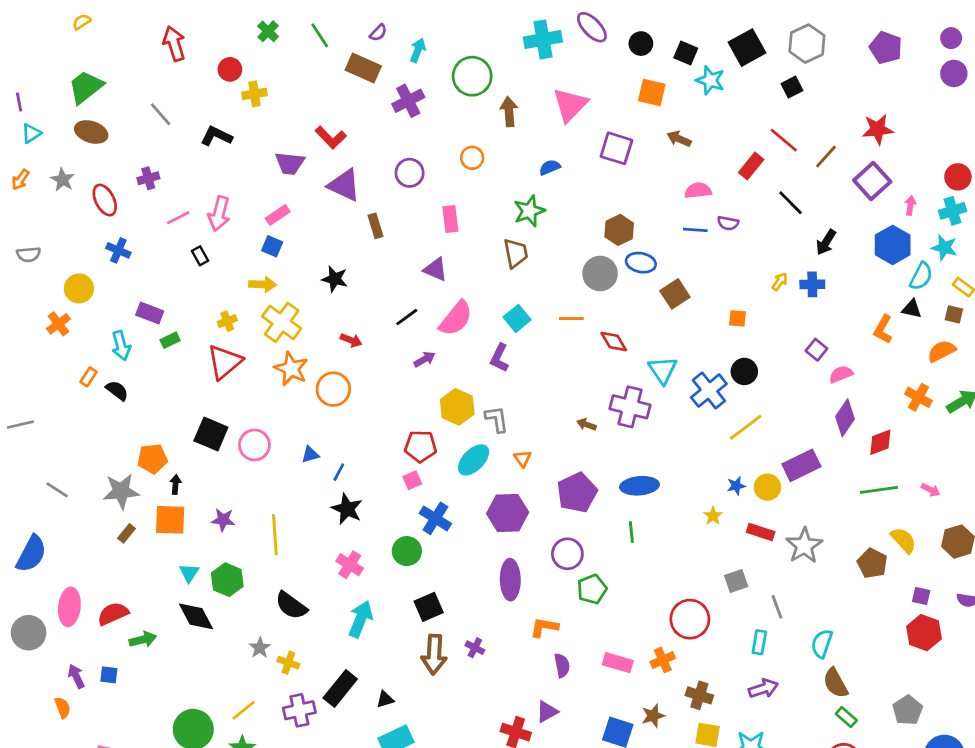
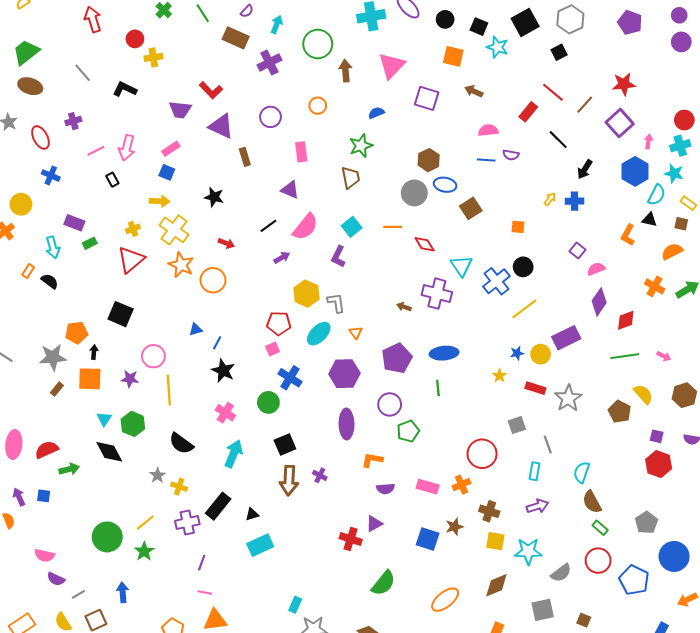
pink circle: (254, 445) -> (153, 356), moved
purple semicircle: (562, 665) -> (386, 489), turned 96

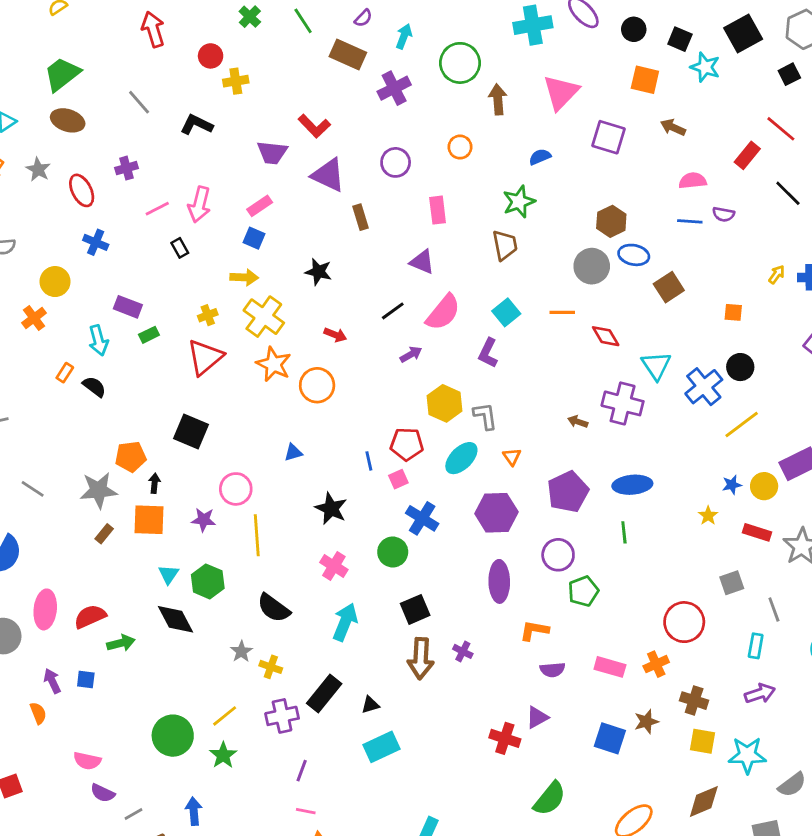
blue line: (217, 343) -> (369, 461), moved, turned -40

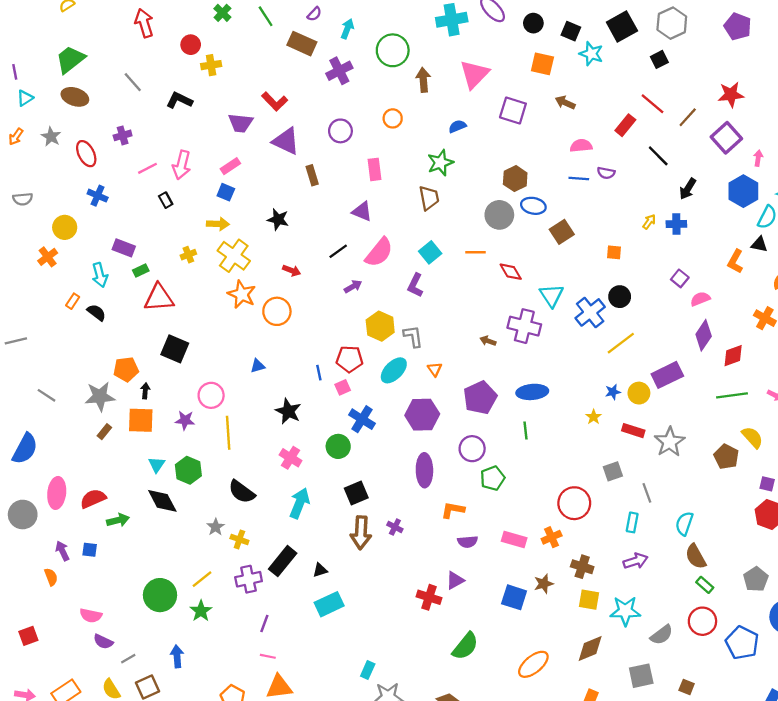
red triangle: (205, 357) -> (159, 298), moved, turned 36

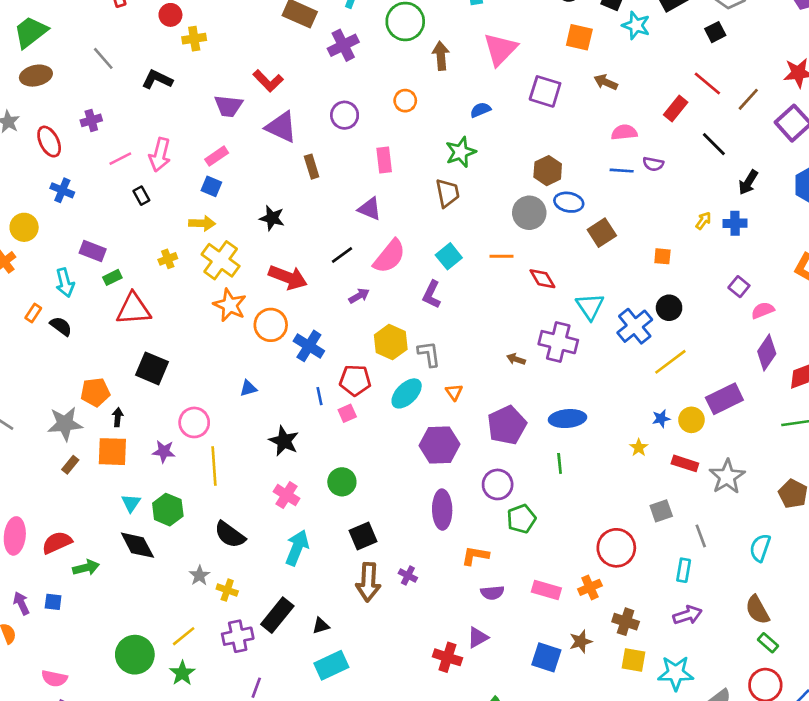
brown ellipse: (75, 97) -> (36, 76), turned -30
red arrow: (292, 271) -> (288, 277), size x1.8
blue cross: (362, 419) -> (309, 346), moved
cyan semicircle: (684, 524) -> (760, 548), moved

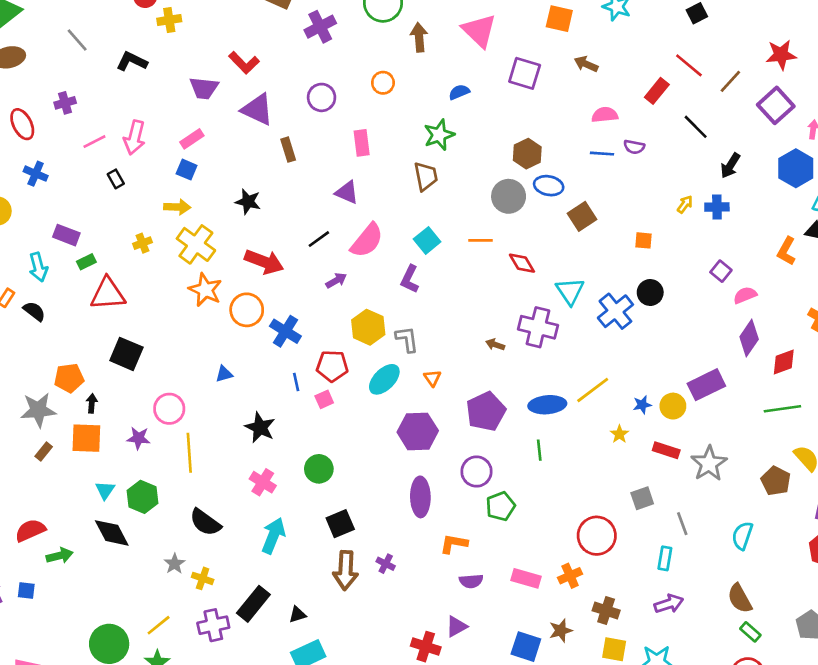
pink triangle: (500, 49) -> (479, 31), turned -30
yellow line: (670, 362) -> (593, 390), moved

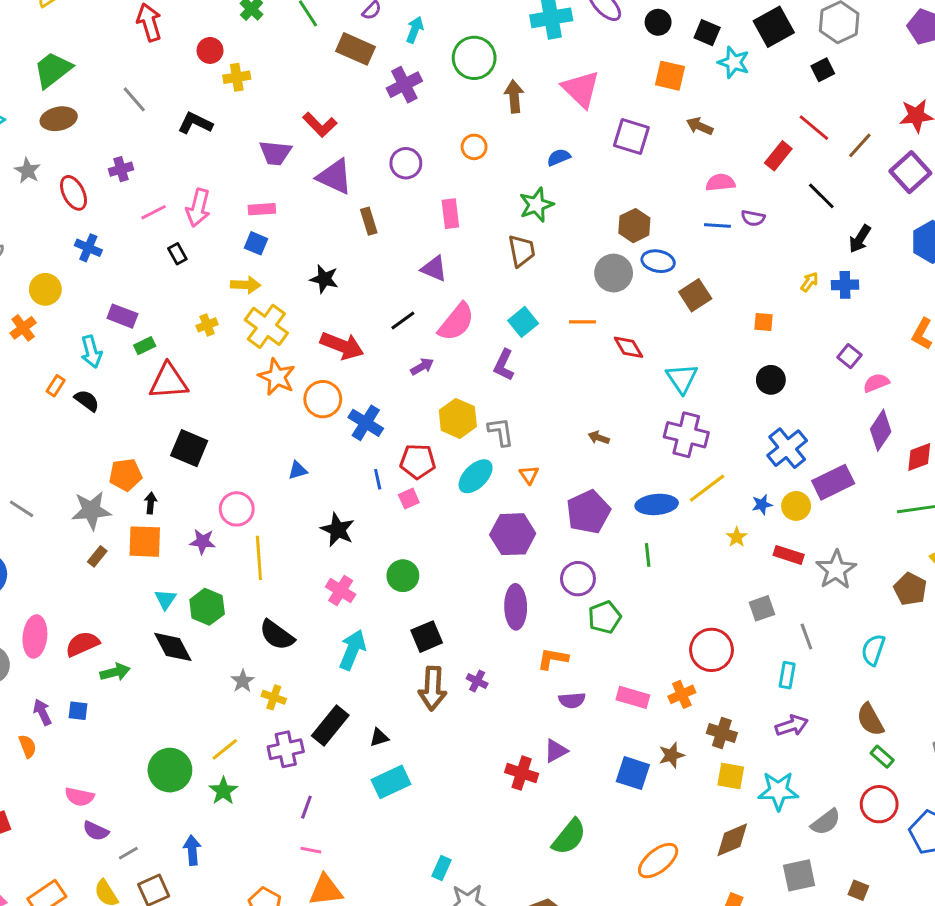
pink rectangle: (192, 139) -> (262, 209), turned 30
blue cross: (615, 311) -> (787, 448), moved
purple cross: (538, 327) -> (686, 435), moved

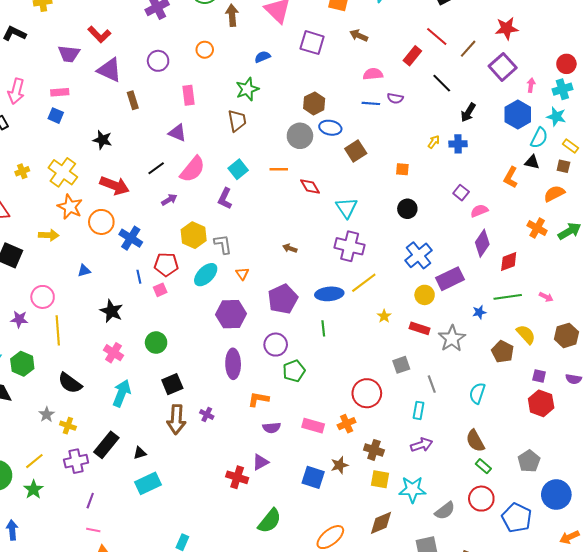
yellow arrow: (246, 285) -> (49, 235), moved
blue star: (762, 504) -> (479, 312), moved

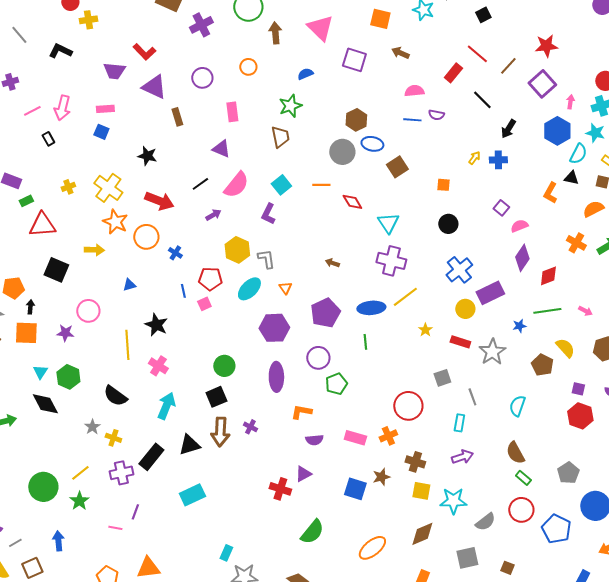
blue cross: (131, 238) -> (175, 253), size x0.6
yellow line: (58, 330) -> (127, 345), moved
green circle: (156, 343) -> (224, 366), moved
black triangle: (140, 453) -> (189, 445), moved, size x1.6
pink line: (93, 530) -> (115, 528), moved

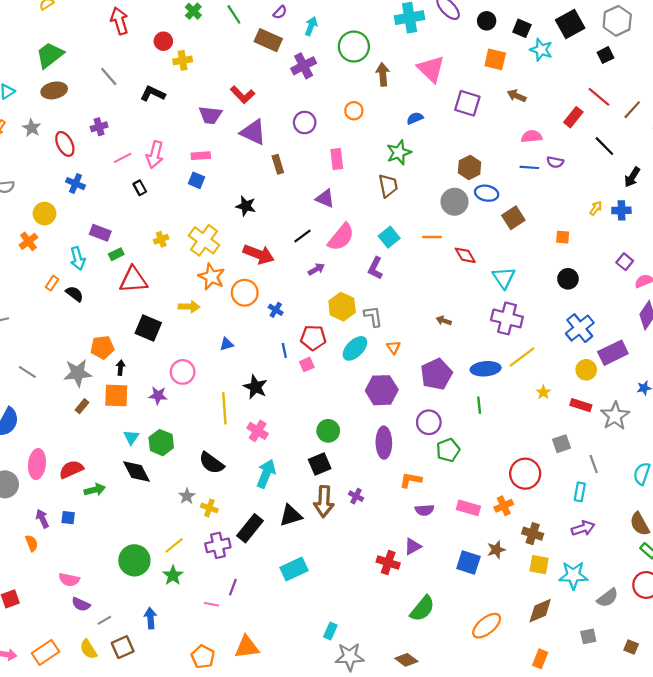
gray square: (467, 558) -> (588, 636), size x0.7

